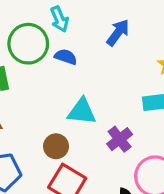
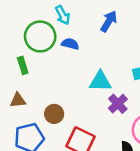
cyan triangle: (82, 112) -> (100, 81), moved
brown circle: (56, 146) -> (54, 114), moved

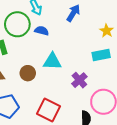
cyan triangle: (100, 81) -> (52, 61), moved
brown circle: (54, 114) -> (28, 73), moved

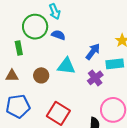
blue arrow: (73, 13) -> (93, 52), moved
purple cross: (79, 80) -> (95, 78), moved

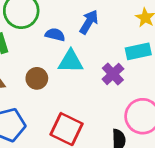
blue semicircle: (58, 35) -> (55, 35), moved
blue arrow: (93, 52) -> (89, 22), moved

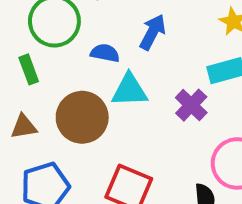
brown circle: (37, 78) -> (82, 117), size x1.6

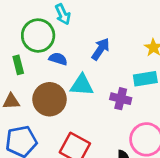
blue semicircle: (105, 53) -> (58, 59), moved
purple cross: (191, 105) -> (121, 99), turned -36

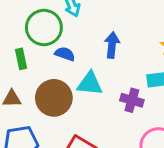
blue arrow: (101, 49) -> (112, 45), turned -30

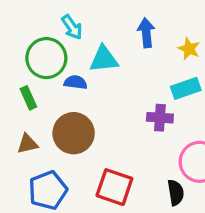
blue arrow: (112, 45) -> (146, 33), moved
cyan triangle: (90, 84) -> (104, 59), moved

